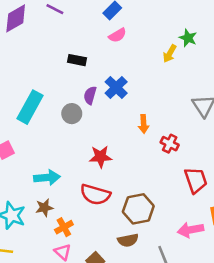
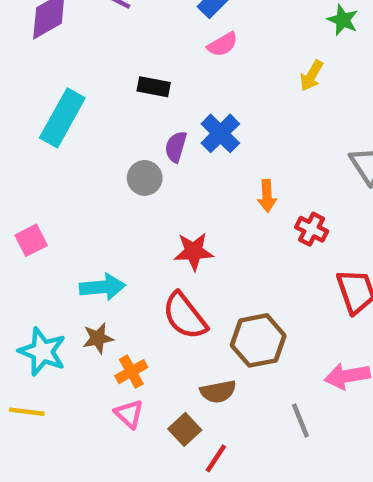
green star: (188, 38) -> (343, 20), moved
cyan rectangle: (30, 107) -> (62, 118), moved
red semicircle: (95, 195) -> (185, 316), turned 36
brown semicircle: (128, 240) -> (218, 392), moved

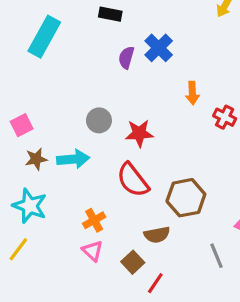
gray circle: (145, 178) -> (99, 120), moved
brown star: (98, 338) -> (36, 159), moved
yellow line: (27, 412) -> (18, 249), turned -60

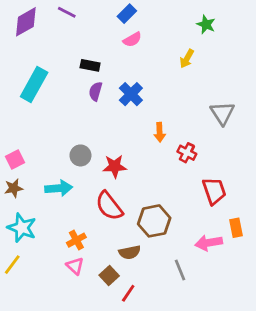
purple semicircle: (126, 58) -> (95, 91), moved
brown star: (36, 159) -> (14, 188), moved

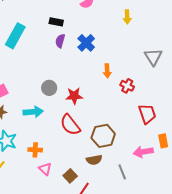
yellow arrow: (187, 59) -> (127, 17), turned -32
orange cross: (76, 240) -> (35, 150), moved, turned 32
brown semicircle: (130, 252) -> (94, 160), moved

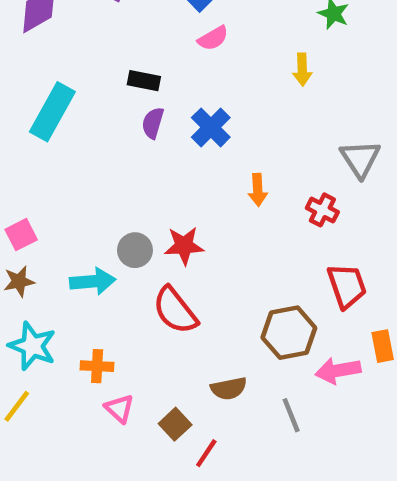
red cross: (127, 86) -> (322, 210), moved
gray circle: (49, 88) -> (135, 250), moved
brown hexagon: (103, 136) -> (289, 333), moved

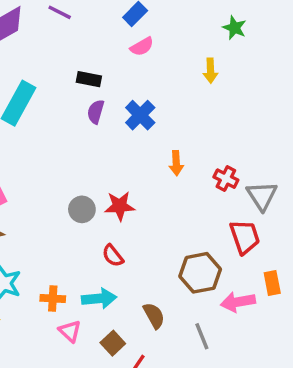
gray triangle: (360, 159) -> (262, 196), moved
cyan arrow: (93, 281) -> (99, 298), moved
red semicircle: (175, 310) -> (113, 256), size x0.6
brown semicircle: (229, 388) -> (154, 316), turned -108

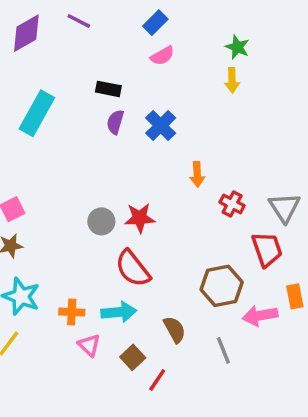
green star: (234, 28) -> (237, 47), moved
red cross: (226, 179) -> (232, 204), moved
red semicircle: (113, 256) -> (133, 268), size x1.6

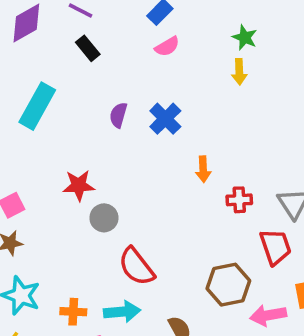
black rectangle: (108, 89) -> (88, 48), moved, turned 40
red cross: (232, 204) -> (239, 200), turned -30
red star: (140, 218) -> (79, 185), moved

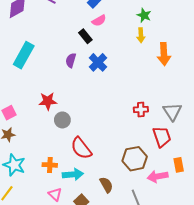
black rectangle: (88, 48) -> (85, 36), moved
orange arrow: (203, 169) -> (164, 54), moved, size x1.5
orange cross: (73, 312) -> (50, 165), moved

